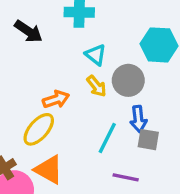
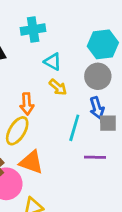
gray circle: (128, 80) -> (98, 76), moved
orange arrow: (56, 99) -> (27, 104), turned 115

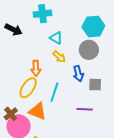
blue arrow: (97, 108) -> (78, 74), moved
cyan line: (74, 128) -> (54, 92), moved

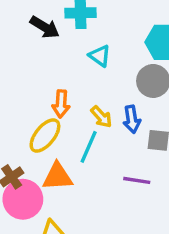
black arrow: (13, 30) -> (45, 27), moved
yellow arrow: (59, 57) -> (101, 117), moved
orange triangle: (38, 111) -> (57, 177), turned -30

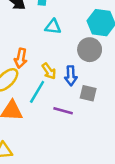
cyan triangle: (100, 56) -> (53, 27), turned -35
purple line: (137, 180) -> (63, 111), moved

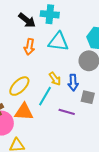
cyan triangle: (53, 27) -> (58, 42), size x1.5
orange arrow: (21, 58) -> (29, 47), moved

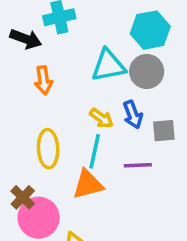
cyan triangle: (58, 42) -> (108, 66), moved
yellow ellipse: (19, 86) -> (48, 149), turned -30
orange triangle: (24, 112) -> (88, 184), moved

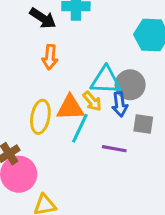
cyan triangle: (108, 66) -> (106, 80), moved
gray circle: (147, 71) -> (130, 85), moved
orange triangle: (88, 184) -> (70, 108), moved

